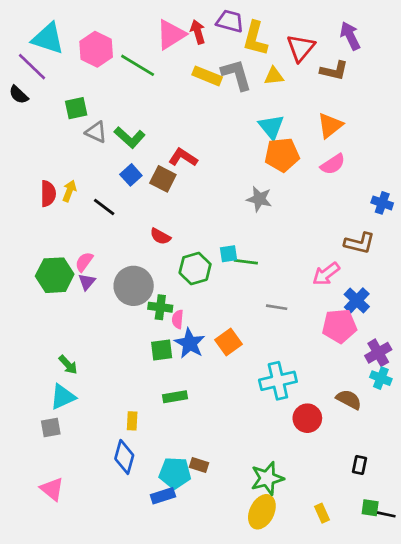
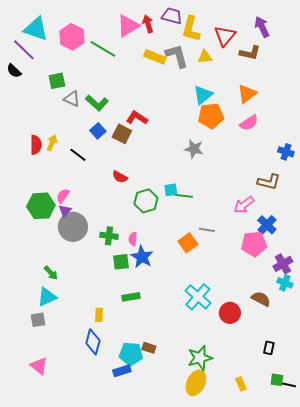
cyan triangle: (271, 127) -> (203, 95), turned 30
gray circle: (134, 286) -> (73, 227), moved
green cross: (160, 307) -> (109, 236), moved
orange square: (228, 342) -> (188, 243), moved
cyan cross: (278, 381) -> (198, 297), moved, turned -36

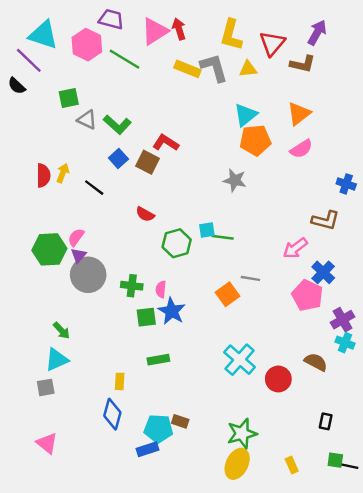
purple trapezoid: (172, 16) -> (111, 19), moved
purple arrow: (262, 27) -> (317, 33), turned 55
pink pentagon: (254, 244) -> (307, 295), turned 30

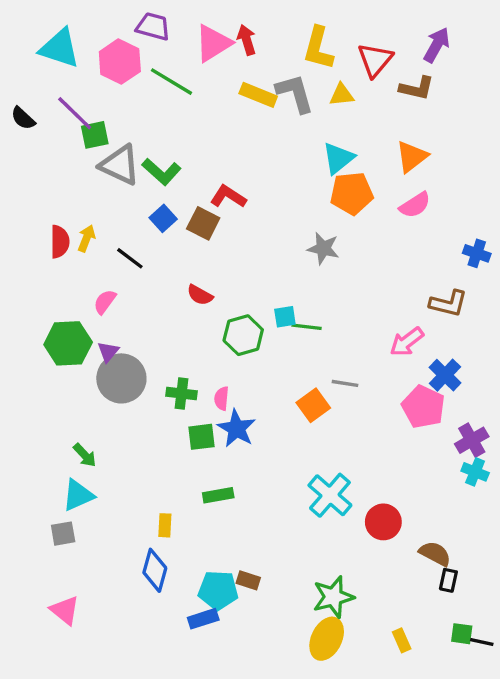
purple line: (29, 60) -> (75, 113), moved
gray triangle: (87, 120) -> (120, 165), size x1.5
pink semicircle: (76, 237) -> (105, 302), moved
brown semicircle: (316, 362) -> (435, 554), moved

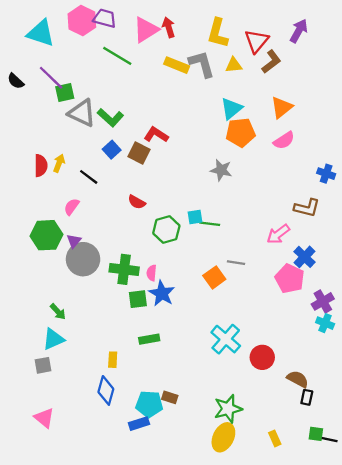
pink hexagon: (120, 62) -> (82, 21), moved
brown L-shape: (417, 88) -> (271, 62), moved, turned -50
green cross: (181, 393) -> (124, 269), size x1.4

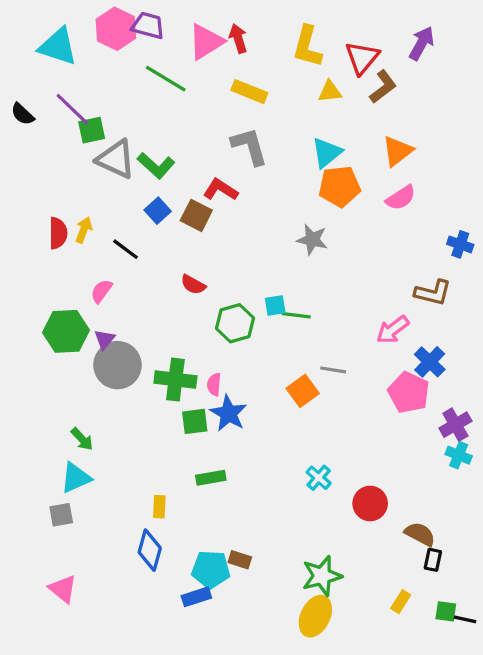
gray L-shape: (202, 64) -> (249, 146), moved
cyan cross: (226, 339) -> (319, 478), size x0.6
yellow rectangle: (275, 438) -> (401, 602), moved, turned 56

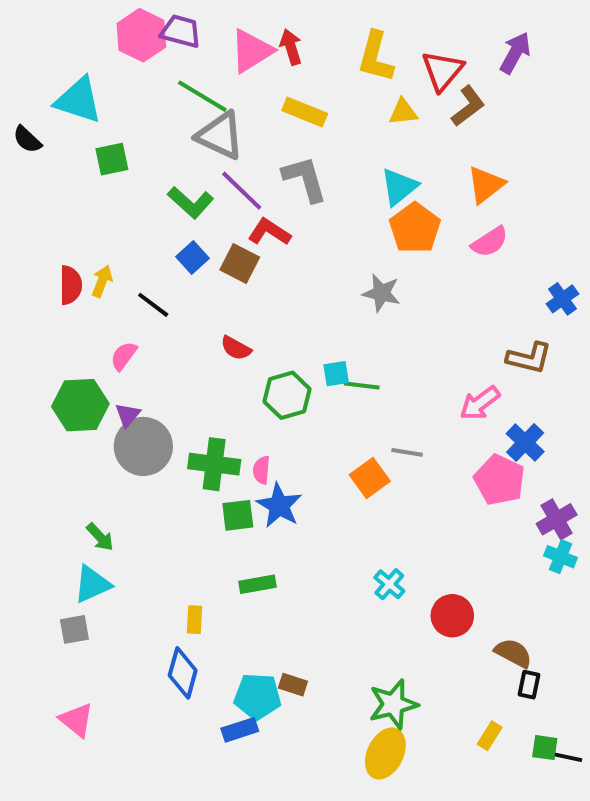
cyan triangle: (58, 46) -> (78, 100), moved
purple line: (72, 109) -> (242, 191), moved
gray triangle: (116, 159) -> (220, 136), moved
orange pentagon: (340, 186) -> (415, 228), turned -30
blue cross: (460, 244) -> (562, 299), turned 35

